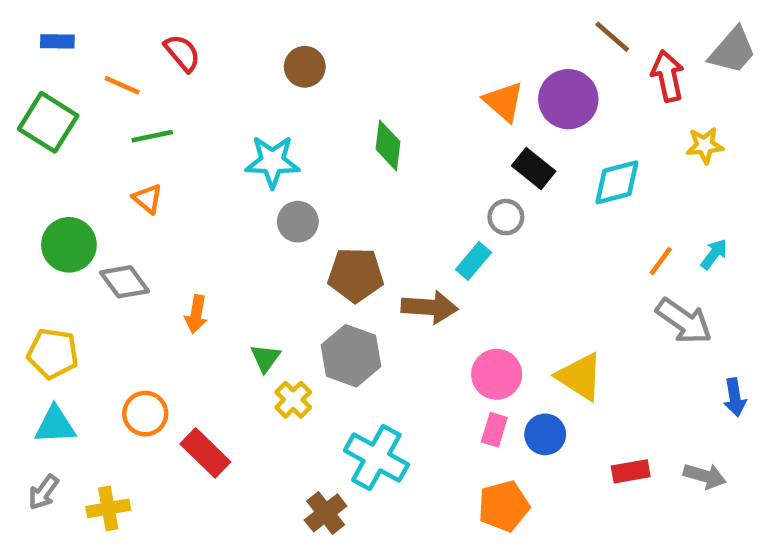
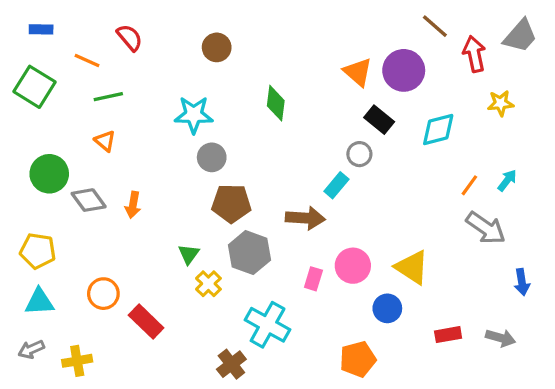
brown pentagon: (356, 275) -> (231, 203), moved
orange arrow: (196, 314) -> (133, 205), moved
pink rectangle: (494, 430) -> (313, 279), moved
gray arrow: (44, 492) -> (31, 349), turned 30

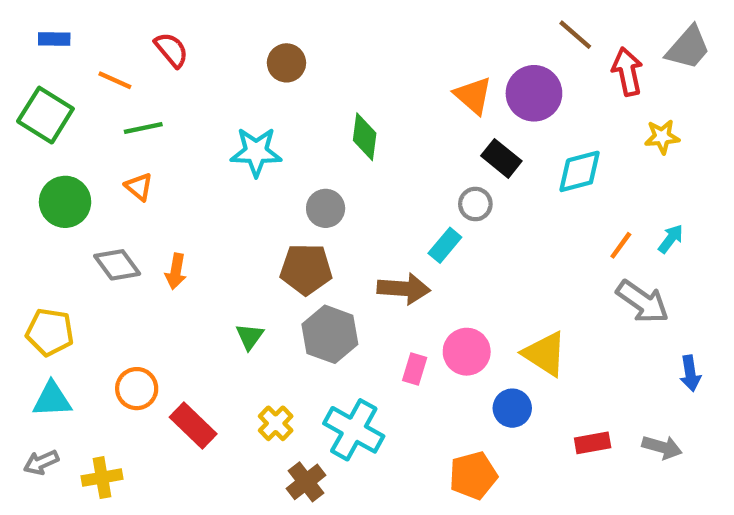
gray circle: (212, 157) -> (326, 208), moved
green circle: (49, 174) -> (65, 202), moved
yellow cross: (208, 284) -> (276, 423), moved

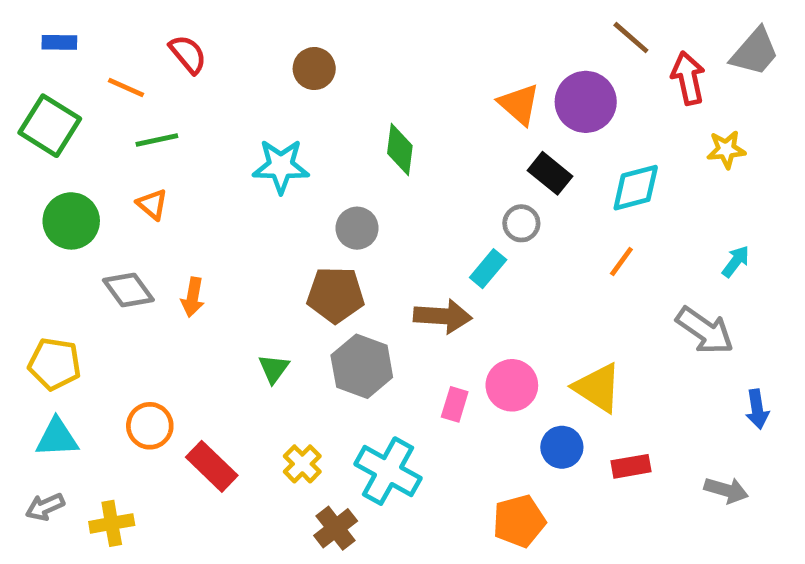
orange line: (621, 245) -> (621, 261), moved
red rectangle: (593, 443) -> (631, 466), moved

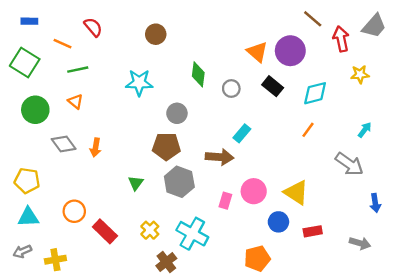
gray circle: (521, 223) -> (231, 88), moved

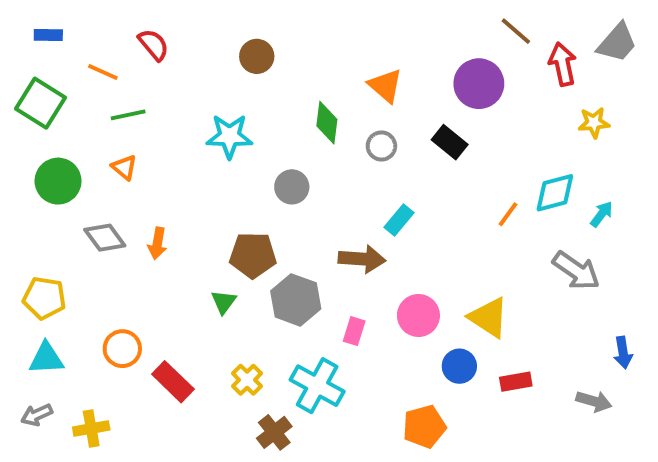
orange triangle: (257, 52) -> (385, 86), moved
cyan diamond: (315, 93) -> (555, 193), moved
brown pentagon: (166, 146) -> (253, 255), moved
pink rectangle: (225, 201) -> (354, 331), moved
blue arrow: (375, 203) -> (623, 353), moved

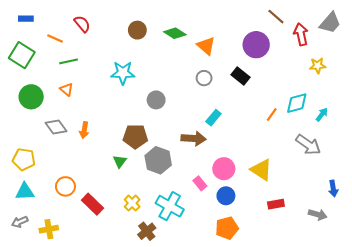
green diamond: (327, 123) -> (175, 33), moved, turned -65
pink rectangle: (354, 331) -> (200, 183), moved, turned -56
blue circle: (459, 366) -> (226, 196), moved

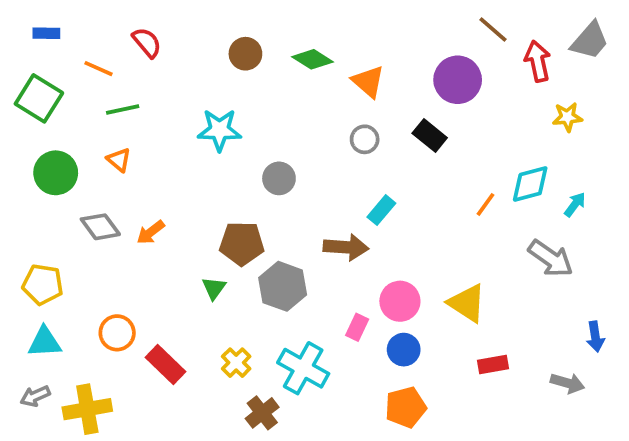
orange arrow: (84, 130) -> (151, 232), turned 42
pink rectangle: (200, 183) -> (357, 327), turned 64
yellow cross: (49, 229) -> (87, 409), size x1.4

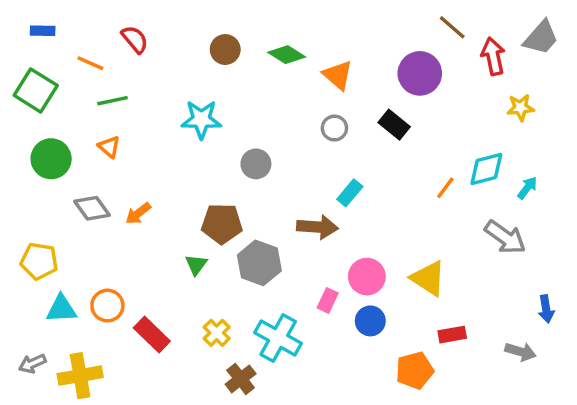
cyan triangle: (45, 342) -> (61, 309), moved
orange pentagon: (406, 407) -> (415, 370), moved

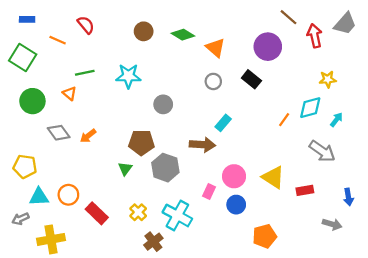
green line: (113, 101) -> (85, 73), moved
yellow star: (520, 108) -> (328, 79), moved
red rectangle: (452, 335) -> (305, 190), moved
gray arrow: (32, 364) -> (20, 219), moved

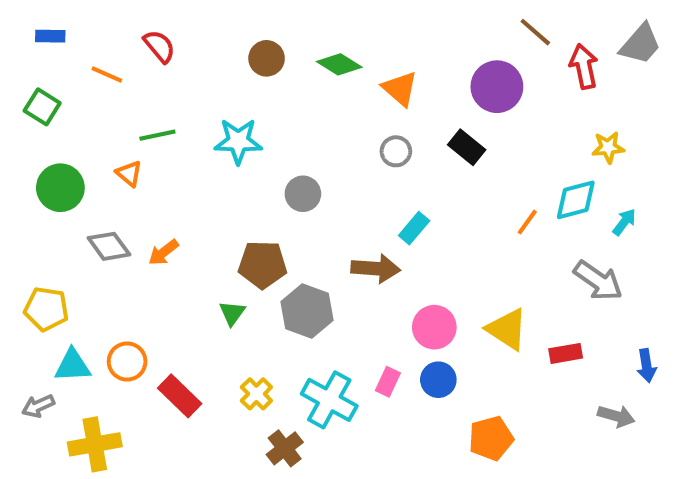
green square: (23, 58) -> (42, 107), size x0.7
pink rectangle: (209, 191) -> (388, 382), moved

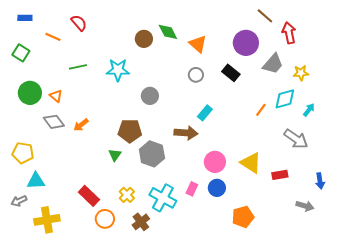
gray trapezoid: (640, 44) -> (273, 64), moved
brown circle: (267, 58) -> (144, 39), moved
green diamond: (339, 64) -> (168, 32), turned 30
orange triangle: (129, 174) -> (56, 96), moved
orange circle: (127, 362) -> (105, 219), moved

